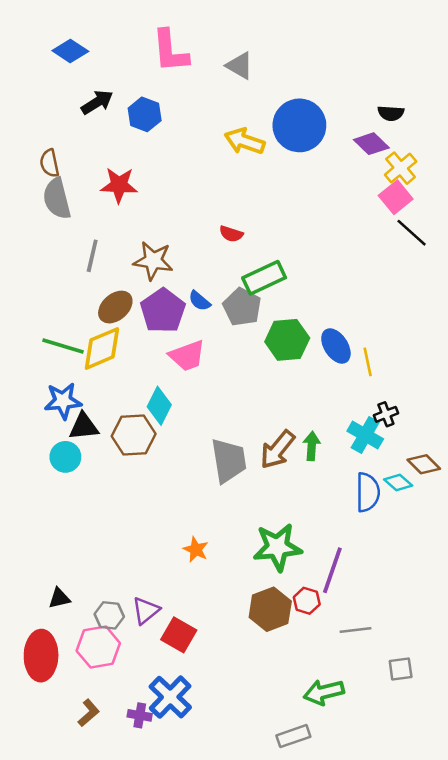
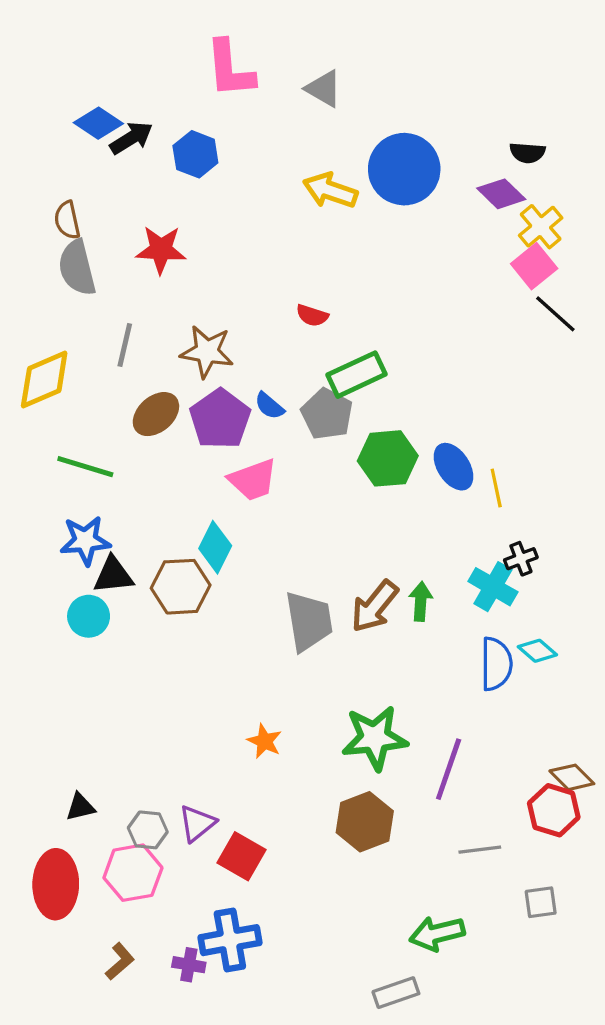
blue diamond: (70, 51) -> (98, 123), moved
yellow diamond: (102, 348) -> (44, 380), moved
brown diamond: (424, 464) -> (572, 777), moved
red hexagon: (307, 601) -> (554, 810), moved, size x1.4
blue cross: (170, 697) -> (230, 940), turned 36

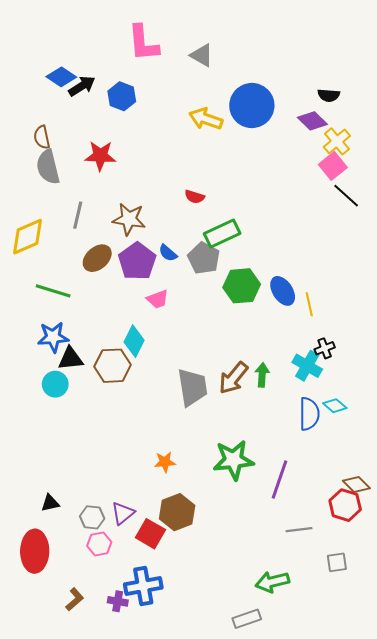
pink trapezoid: (253, 480) -> (158, 299), size x0.7
orange star: (264, 741) -> (165, 462), turned -30
brown hexagon: (365, 822) -> (177, 512), moved
pink hexagon: (133, 873) -> (99, 544), moved, size x0.7

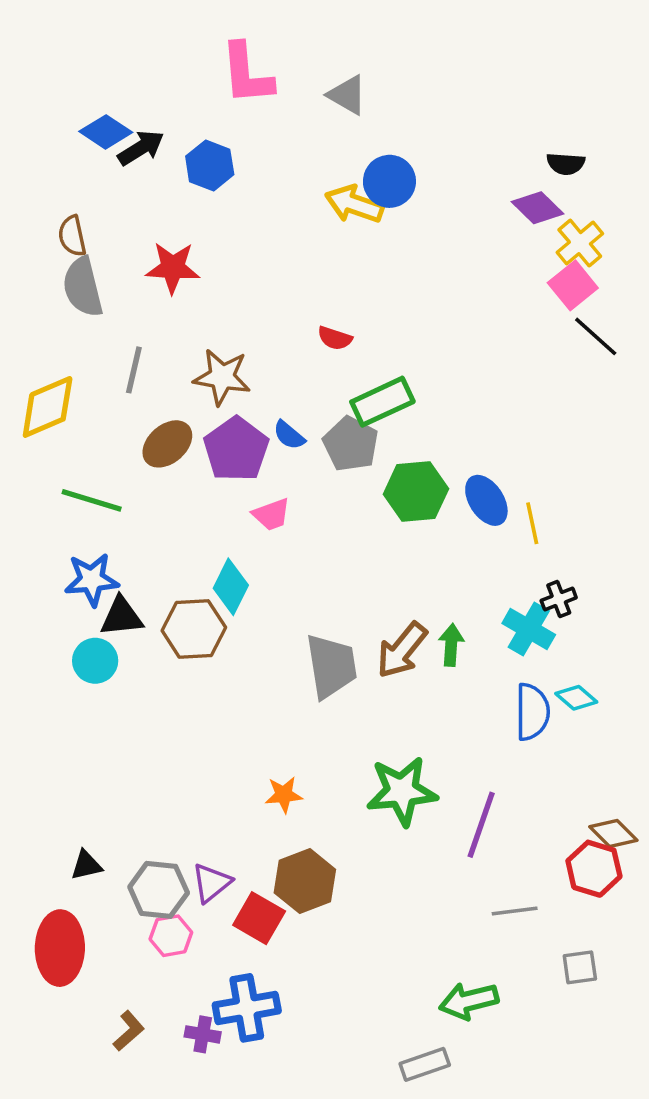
blue circle: (252, 106) -> (389, 181), moved, size x0.7
gray hexagon: (92, 517) -> (159, 890), size x1.4

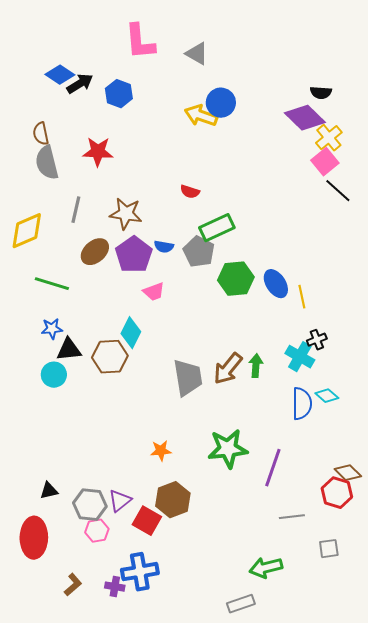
purple diamond: (538, 208) -> (305, 118), size x1.4
blue semicircle: (289, 435) -> (164, 247), turned -30
blue star: (92, 580) -> (52, 329), size x0.7

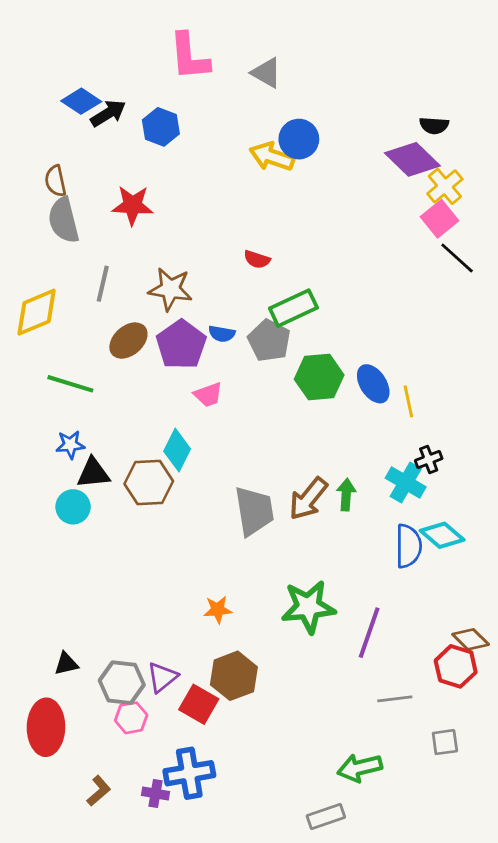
cyan diamond: (327, 396) -> (442, 535), size x1.4

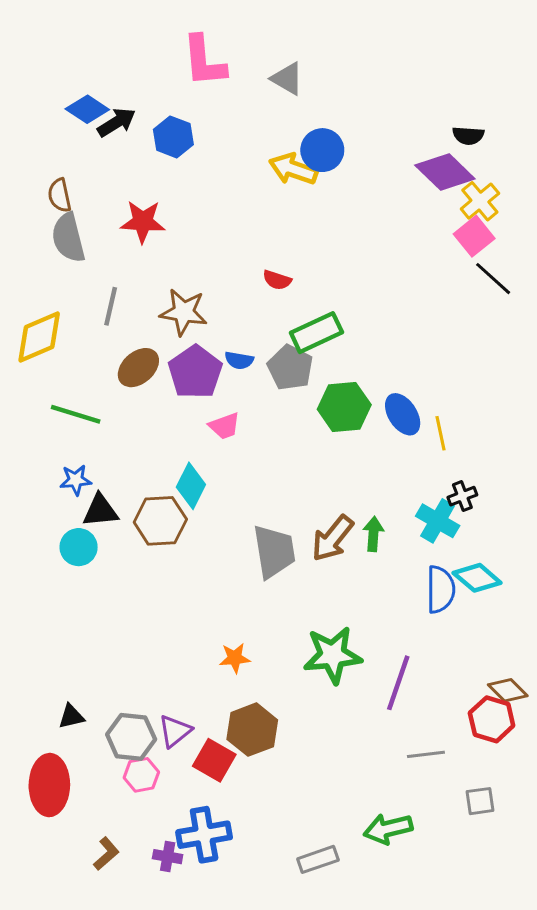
gray rectangle: (326, 816) -> (318, 859), moved

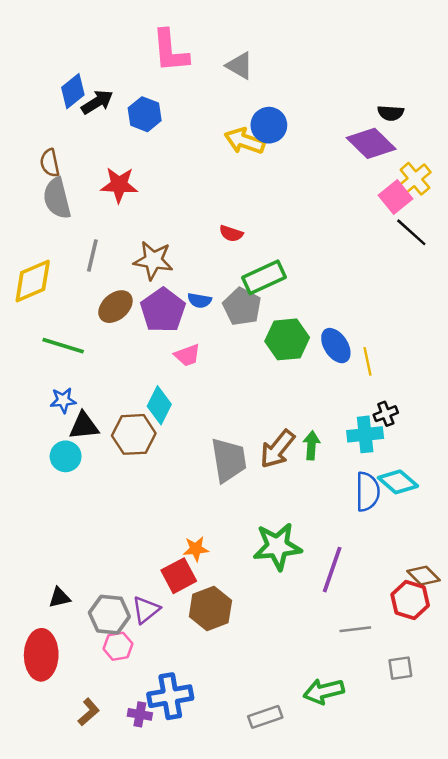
blue diamond: (87, 109) -> (73, 91), turned -72
yellow cross: (480, 201) -> (415, 179), moved
cyan cross: (438, 521) -> (365, 434), turned -36
red square: (214, 760) -> (179, 576), moved, turned 32

